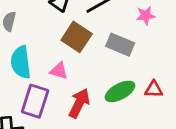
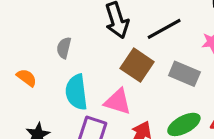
pink triangle: (59, 71) -> (118, 102), size x1.4

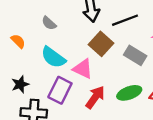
gray semicircle: (64, 48) -> (49, 23), turned -70
cyan semicircle: (76, 92) -> (53, 57), turned -55

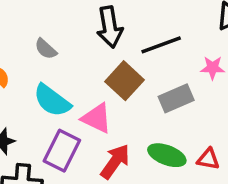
gray rectangle: (135, 55) -> (176, 98), turned -55
green ellipse: (129, 93) -> (167, 155), turned 40

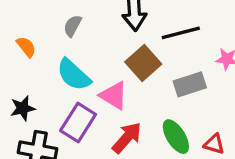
gray semicircle: (46, 49) -> (72, 26), turned 70
green ellipse: (167, 155) -> (176, 137), turned 32

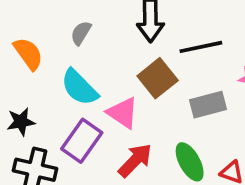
orange semicircle: (26, 47) -> (28, 54), size x1.4

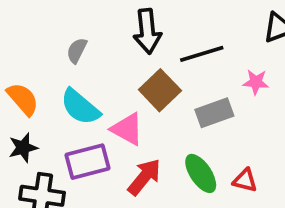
orange semicircle: (28, 54) -> (23, 99), moved
purple rectangle: (82, 141) -> (88, 162), turned 45

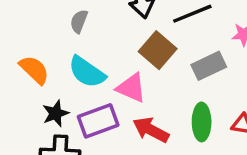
black star: (23, 148) -> (56, 113), moved
green ellipse: (201, 173) -> (202, 122), turned 39
red arrow: (144, 177) -> (151, 130), turned -96

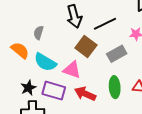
orange semicircle: (34, 70) -> (20, 50), moved
purple rectangle: (98, 121) -> (54, 91), turned 40

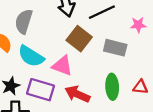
gray semicircle: (39, 33) -> (24, 21), size x1.5
gray rectangle: (117, 54) -> (115, 48), turned 42

